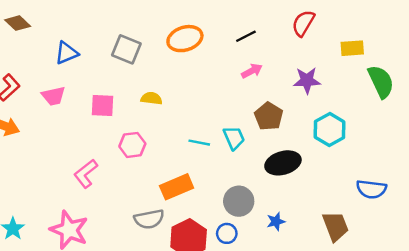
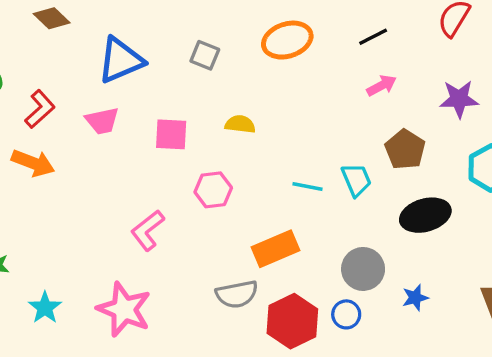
gray square: (126, 49) -> (205, 55), size x0.7
blue triangle: (67, 53) -> (121, 60), size x1.4

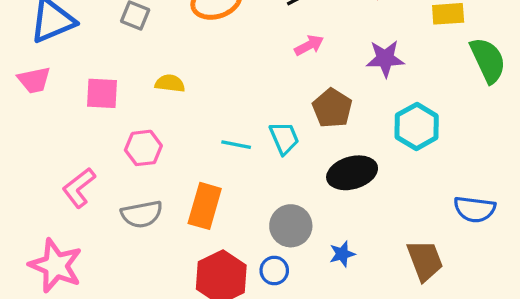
orange rectangle: (276, 249) -> (205, 206), turned -51
gray semicircle: (237, 294) -> (142, 214), moved

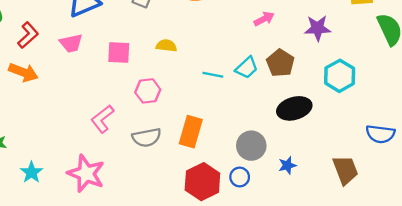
cyan trapezoid: (284, 138) -> (247, 68), moved, turned 70
cyan line: (236, 145) -> (213, 75), moved

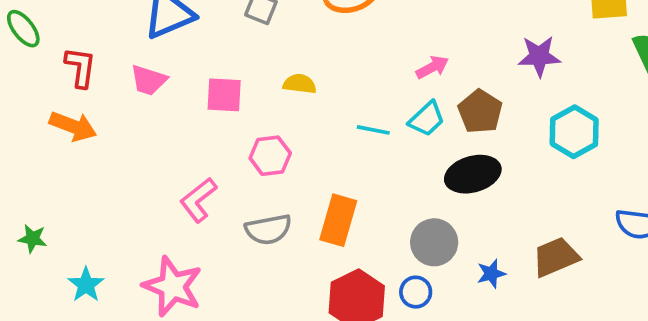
pink arrow: (264, 19) -> (432, 67), moved
red L-shape: (28, 35) -> (80, 67), turned -40
pink trapezoid: (71, 43) -> (149, 80), turned 30
black ellipse: (294, 108) -> (473, 174), moved
brown trapezoid: (345, 170) -> (556, 257), moved, turned -92

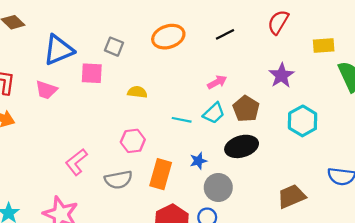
purple star: (539, 56) -> (281, 75), turned -30
pink square: (224, 95) -> (92, 73), moved
pink hexagon: (270, 156) -> (133, 141), moved
blue star: (491, 274) -> (198, 161), moved

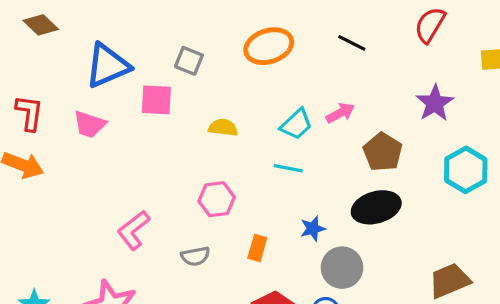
black line: (225, 34) -> (352, 43), turned 54
cyan trapezoid: (214, 113) -> (296, 124), moved
orange rectangle: (161, 174) -> (257, 248), size x0.6
gray semicircle: (118, 180) -> (195, 256), size x0.7

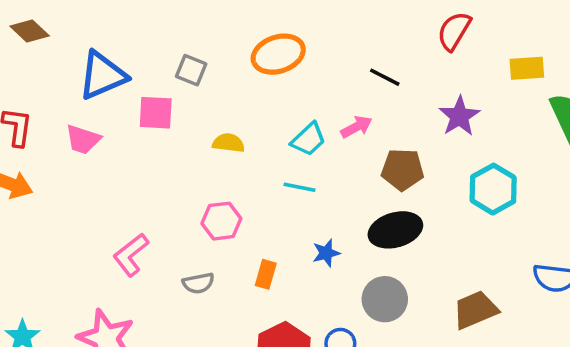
black line: (352, 43) -> (385, 77), moved
brown pentagon: (383, 152) -> (403, 170), turned -30
gray circle: (342, 268) -> (385, 299), moved

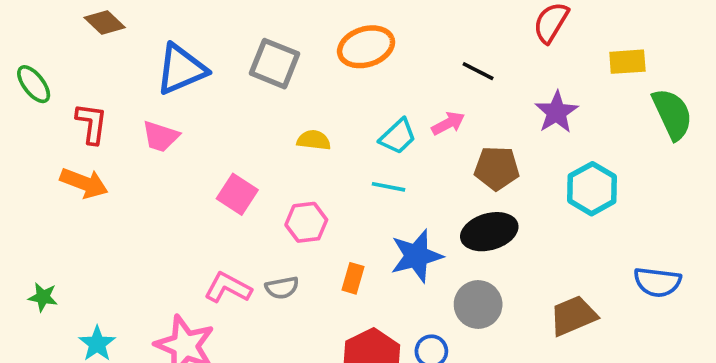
gray square: (191, 70) -> (275, 64), size x1.5
pink square: (156, 113) -> (237, 194), moved, turned 30
blue star: (326, 253) -> (416, 256), size x1.8
pink L-shape: (131, 255) -> (228, 288), moved, turned 66

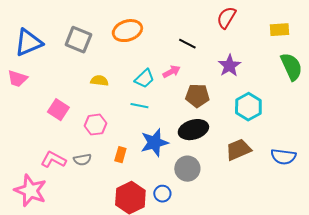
yellow rectangle: (627, 62) -> (279, 30), moved
brown trapezoid: (573, 316) -> (238, 150), moved

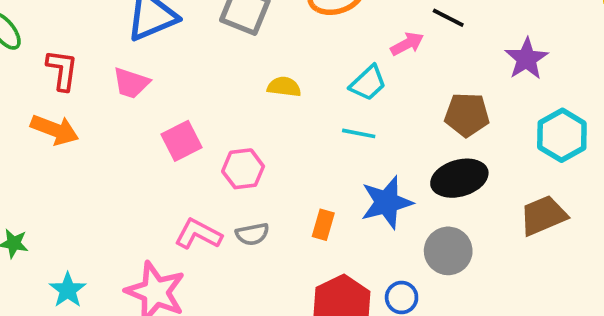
pink arrow: (171, 72) -> (407, 44), moved
pink square: (58, 110) -> (181, 141), moved, turned 30
pink hexagon: (95, 125) -> (243, 169), moved

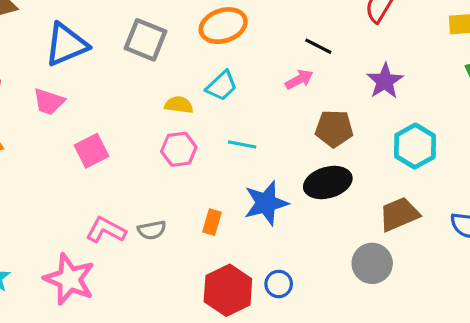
pink arrow: (407, 44) -> (299, 79), moved
cyan trapezoid: (368, 83) -> (222, 86), moved
pink hexagon: (243, 169) -> (179, 149), moved
gray circle: (448, 251) -> (372, 263), moved

